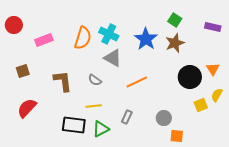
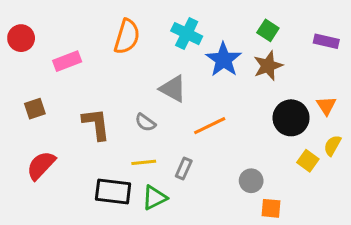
cyan cross: (109, 34) -> (187, 34), moved
orange semicircle: (83, 38) -> (127, 37), moved
yellow square: (201, 105) -> (308, 161), turned -32
gray rectangle: (127, 117) -> (184, 168), moved

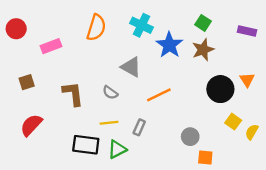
yellow semicircle: (332, 145) -> (252, 132), moved

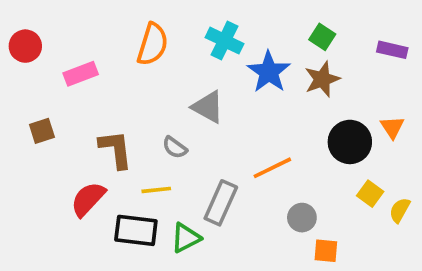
orange line: (159, 95) -> (272, 168), moved
yellow line: (109, 123) -> (156, 190), moved
red semicircle: (31, 125) -> (88, 199), moved
gray rectangle: (139, 127) -> (221, 203), size x1.6

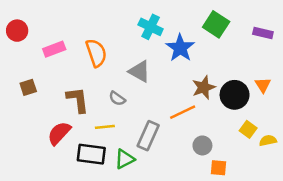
green square: (322, 37) -> (216, 24), size x1.5
orange semicircle: (153, 44) -> (96, 53), moved, turned -36
brown star: (322, 79) -> (204, 87), moved
yellow semicircle: (400, 210) -> (268, 141), turned 49

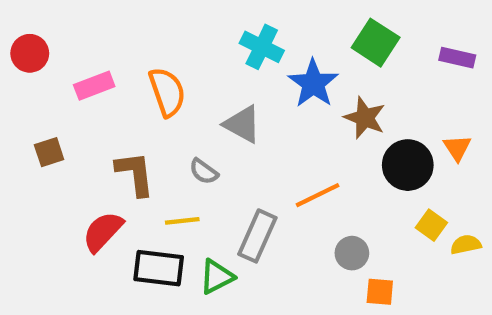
brown star: (204, 87) -> (365, 118), moved, turned -30

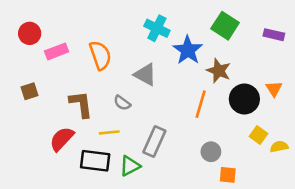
red circle: (30, 53) -> (30, 33), moved
orange line: (318, 195) -> (201, 104), moved, turned -48

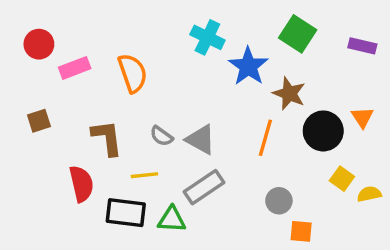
gray triangle: (145, 75) -> (201, 139), moved
red semicircle: (62, 139) -> (81, 184), turned 124
gray rectangle: (154, 141) -> (204, 187), turned 32
green triangle: (130, 166) -> (172, 219), turned 30

